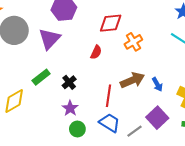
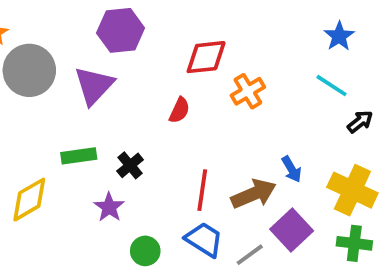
green rectangle: (41, 77) -> (79, 156), turned 30
brown arrow: (132, 80) -> (254, 194), moved
purple star: (70, 108) -> (109, 207), moved

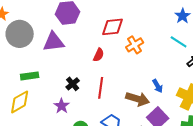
purple triangle: (94, 86) -> (54, 42), turned 40
green rectangle: (79, 156) -> (30, 76), moved
red line: (202, 190) -> (101, 88), moved
brown arrow: (254, 194) -> (138, 99), turned 40

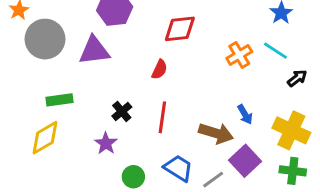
orange cross: (135, 45) -> (239, 55), moved

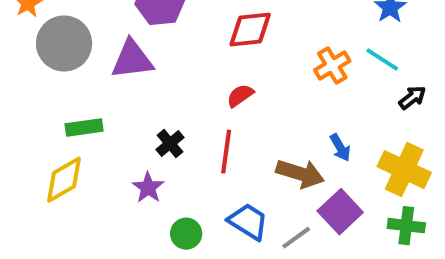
red semicircle: (159, 69) -> (240, 96), moved, turned -150

